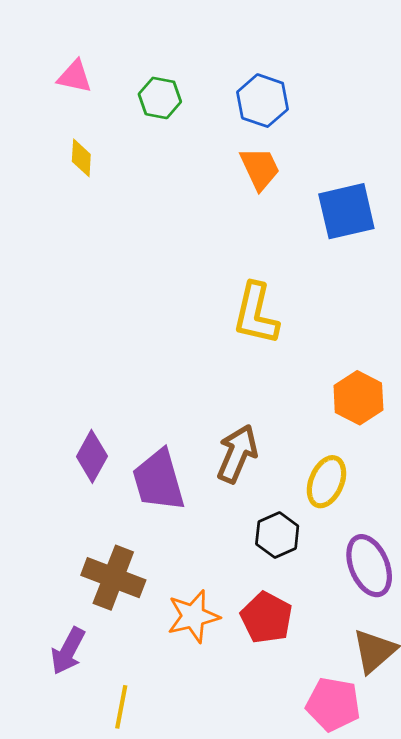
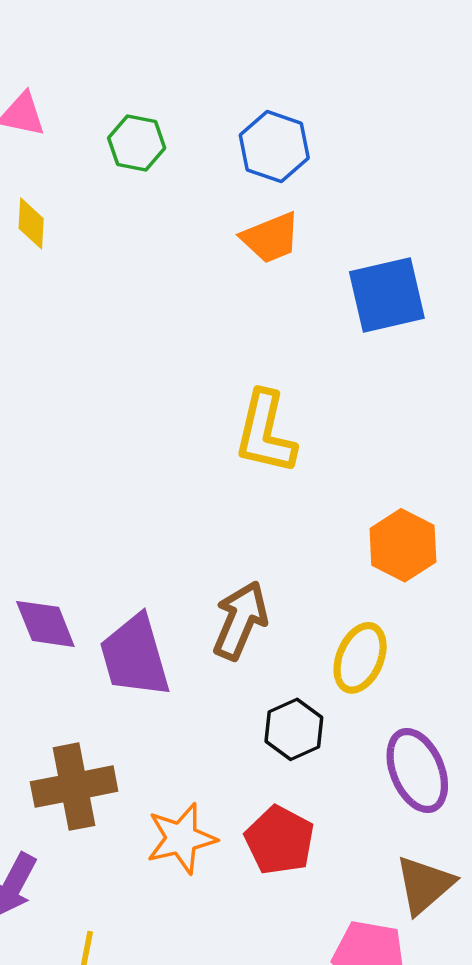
orange trapezoid: (260, 169) -> (271, 238), turned 93
purple diamond: (92, 456) -> (45, 624), turned -51
brown cross: (113, 578) -> (74, 787), turned -32

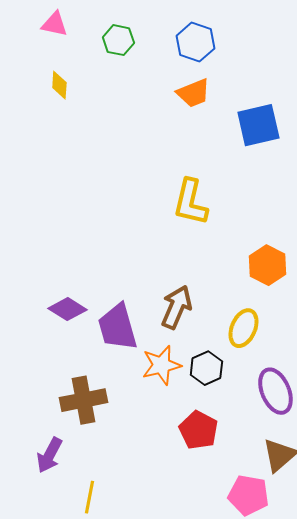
purple diamond: (45, 624) -> (67, 309), turned -36
orange star: (181, 838) -> (161, 365), moved

